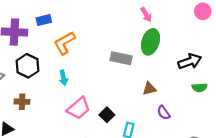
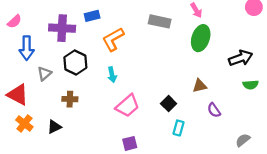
gray rectangle: (121, 58) -> (160, 21), moved
black square: (107, 115) -> (169, 104), moved

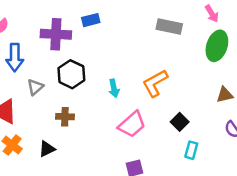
orange L-shape: (113, 39) -> (155, 83), moved
brown triangle: (200, 86) -> (225, 95), moved

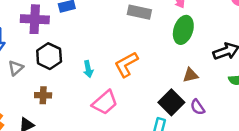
black square: (180, 122) -> (171, 102), moved, size x1.5

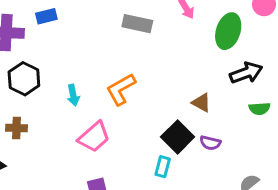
green ellipse: (183, 30) -> (228, 31), moved
brown triangle: (190, 75) -> (201, 103), turned 42
purple semicircle: (198, 107) -> (210, 143), turned -42

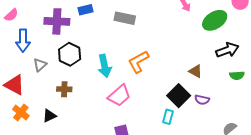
gray rectangle: (137, 24) -> (125, 18), moved
green ellipse: (228, 31) -> (215, 20), turned 40
cyan arrow: (73, 95) -> (105, 66), size x1.5

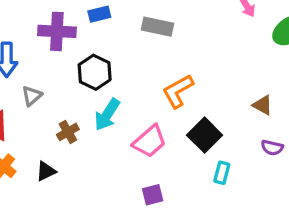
black hexagon: (70, 54) -> (95, 72), moved
cyan arrow: (105, 66) -> (107, 115), moved, turned 45
brown cross: (64, 89) -> (68, 132), turned -32
black square: (179, 96) -> (205, 135), moved

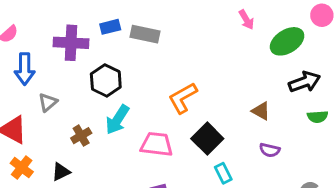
gray rectangle: (157, 27) -> (145, 34), moved
pink trapezoid: (150, 141) -> (157, 144), turned -132
cyan rectangle: (222, 173) -> (223, 173), turned -42

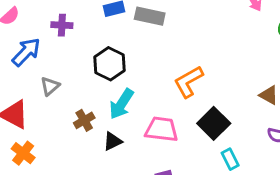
purple cross: (71, 43) -> (62, 25), moved, size x0.6
blue arrow: (25, 69) -> (26, 52), turned -136
black triangle: (61, 172) -> (113, 141), moved

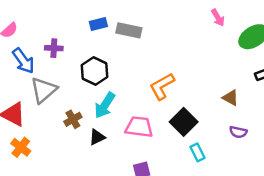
purple cross: (62, 25) -> (54, 48), moved
blue arrow: (26, 52) -> (23, 61), turned 100
gray triangle: (50, 86) -> (44, 90), size x1.6

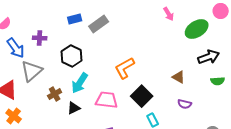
gray rectangle: (129, 30) -> (99, 24), turned -48

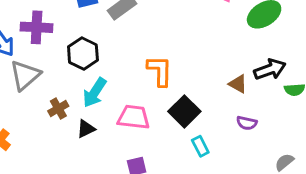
purple cross: (40, 38) -> (37, 27), size x1.5
black arrow: (209, 57) -> (270, 69), moved
orange L-shape: (125, 68) -> (160, 71), turned 120

